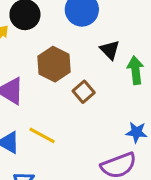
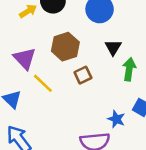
yellow line: (42, 135) -> (43, 83), moved

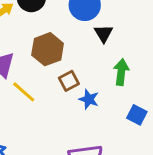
black triangle: (113, 47) -> (104, 33), moved
blue star: (116, 119) -> (89, 99), moved

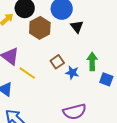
brown hexagon: (48, 49) -> (40, 28), moved
green arrow: (121, 72) -> (92, 61), moved

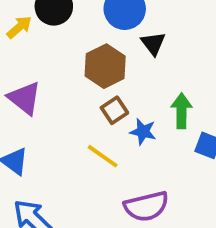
brown hexagon: (40, 28) -> (105, 66), moved
yellow line: (27, 73) -> (103, 156), moved

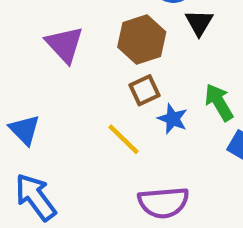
purple triangle: (24, 98) -> (65, 44), moved
green arrow: (181, 111) -> (219, 102), turned -40

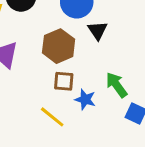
brown square: (144, 90) -> (64, 81), turned 35

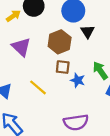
yellow line: (52, 117) -> (38, 87), moved

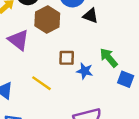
black triangle: (88, 31) -> (91, 16), turned -32
brown hexagon: (60, 42) -> (47, 19), moved

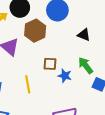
black triangle: (91, 16) -> (84, 35), moved
yellow line: (41, 83) -> (28, 84), turned 42

